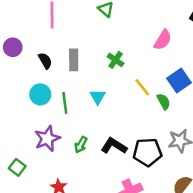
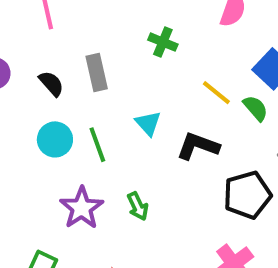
green cross: (116, 60) -> (163, 42), moved
green arrow: (81, 145) -> (138, 206), turned -42
black L-shape: (114, 146) -> (198, 146), moved

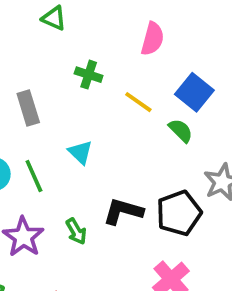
yellow line: (216, 93) -> (138, 102), moved
black L-shape: (198, 146) -> (123, 211), moved

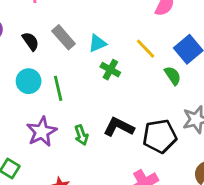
green cross: (89, 75) -> (110, 70), moved
gray rectangle: (28, 108) -> (64, 37), turned -35
cyan triangle: (80, 152) -> (97, 43), moved, turned 42

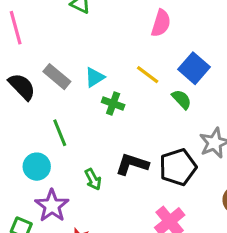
black semicircle: (31, 41) -> (22, 87), size x1.4
cyan circle: (29, 81) -> (37, 167), moved
purple star: (42, 132) -> (52, 206), moved

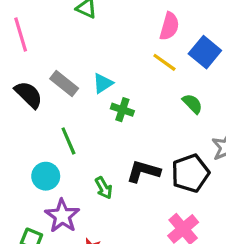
blue square: (194, 68) -> (205, 52), moved
yellow line: (148, 75) -> (164, 62), moved

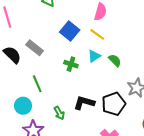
blue square: (205, 52) -> (70, 31), moved
cyan triangle: (103, 83) -> (94, 56), moved

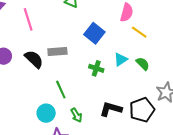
yellow line: (97, 34) -> (139, 32), moved
gray rectangle: (35, 48) -> (57, 51), turned -42
green arrow: (59, 113) -> (76, 115), moved

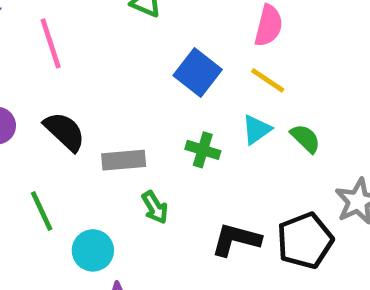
yellow line: (139, 32) -> (268, 80), moved
gray rectangle: (57, 51) -> (124, 160), moved
green line: (61, 90) -> (42, 211), moved
green arrow: (76, 115) -> (155, 207), moved

